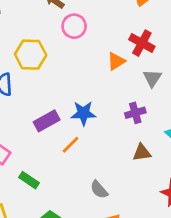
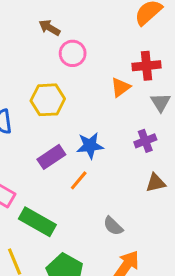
red cross: (142, 43) -> (147, 66), turned -30
yellow hexagon: (31, 55) -> (48, 100), moved
green rectangle: (29, 180) -> (37, 222), size x1.6

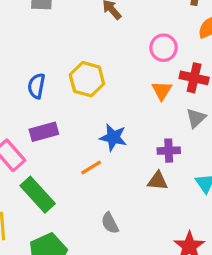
pink circle: (73, 53) -> (164, 48), moved
orange triangle: (121, 87) -> (162, 91), turned -40
purple rectangle: (51, 157) -> (44, 132), moved
brown triangle: (156, 183) -> (158, 181), moved

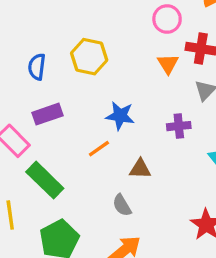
brown triangle: (158, 181) -> (140, 169), moved

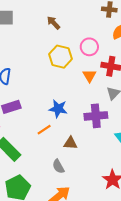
yellow hexagon: (89, 57) -> (61, 57), moved
purple cross: (179, 126) -> (96, 116), size x1.5

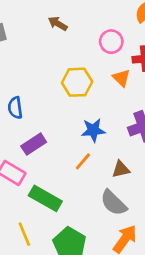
yellow hexagon: (61, 57) -> (77, 82), moved
gray semicircle: (58, 166) -> (114, 203), size x1.5

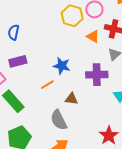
orange triangle: (121, 78) -> (93, 37), turned -32
yellow hexagon: (77, 82) -> (72, 16), moved

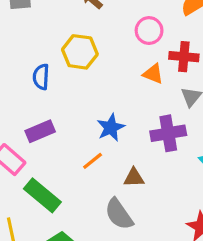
yellow hexagon: (72, 16) -> (80, 52), moved
blue semicircle: (14, 32) -> (41, 77), moved
blue star: (62, 66) -> (111, 128), turned -30

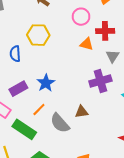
blue star: (111, 128) -> (46, 83), moved
orange line: (93, 161) -> (39, 109), moved
gray semicircle: (119, 214) -> (60, 123), moved

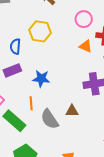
blue star: (46, 83) -> (41, 79), turned 30
purple rectangle: (18, 89) -> (12, 70), moved
orange line: (39, 109) -> (31, 103), turned -56

